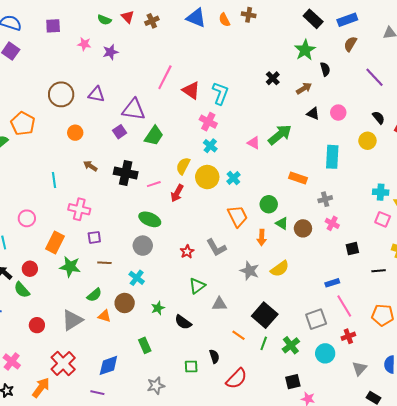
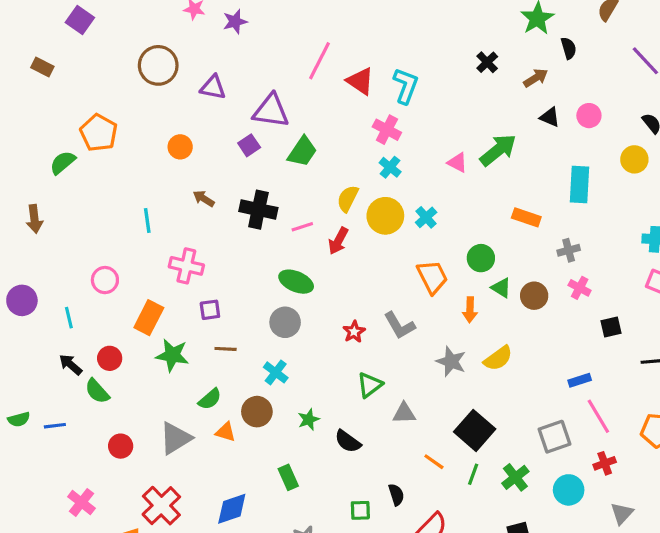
brown circle: (61, 94) -> (158, 65), moved

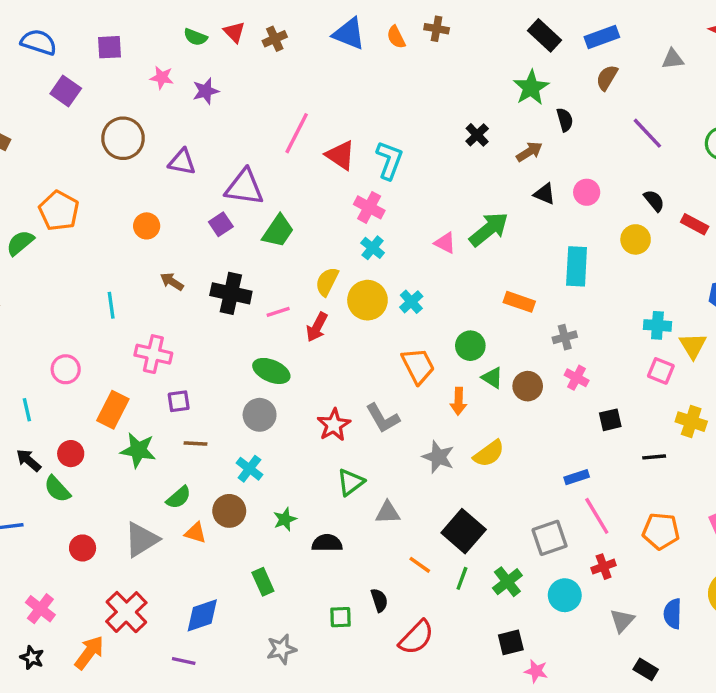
purple square: (80, 20) -> (66, 91), moved
red star: (354, 332) -> (334, 425), size x1.4
black semicircle: (348, 441) -> (327, 543), turned 144

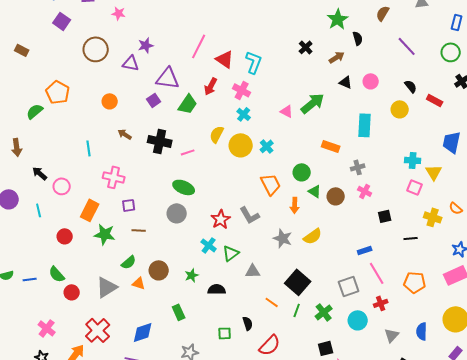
purple star: (206, 91) -> (146, 45), moved
red arrow: (317, 327) -> (211, 86), moved
black arrow: (29, 460) -> (40, 173), moved
cyan cross: (249, 469) -> (209, 245), moved
green semicircle: (57, 489) -> (57, 274), moved

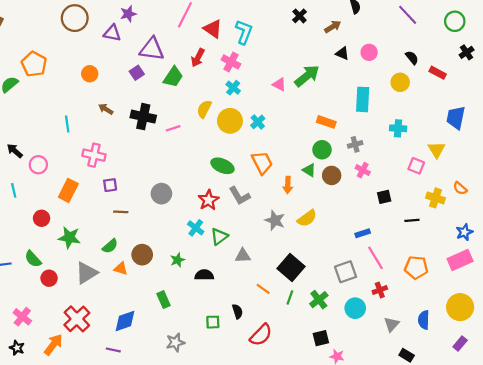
cyan cross: (413, 160) -> (398, 128), moved
green circle: (302, 172) -> (322, 150), moved
green ellipse: (184, 187) -> (222, 166), moved
green star: (105, 234) -> (69, 238), moved

